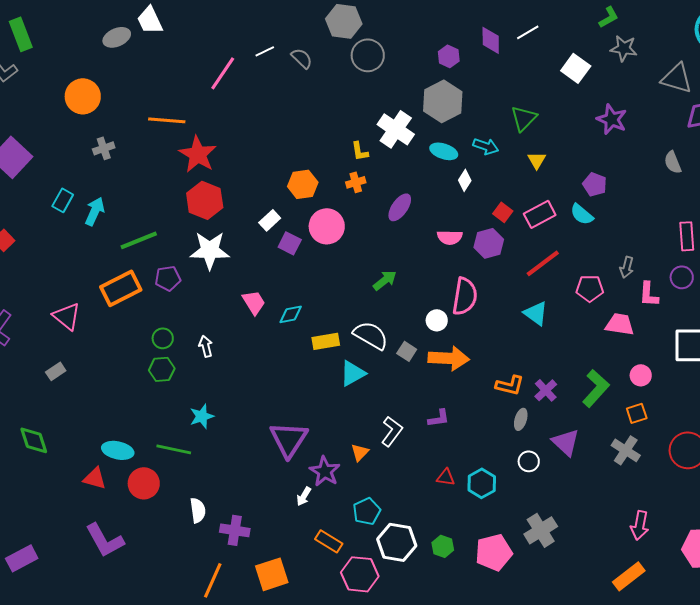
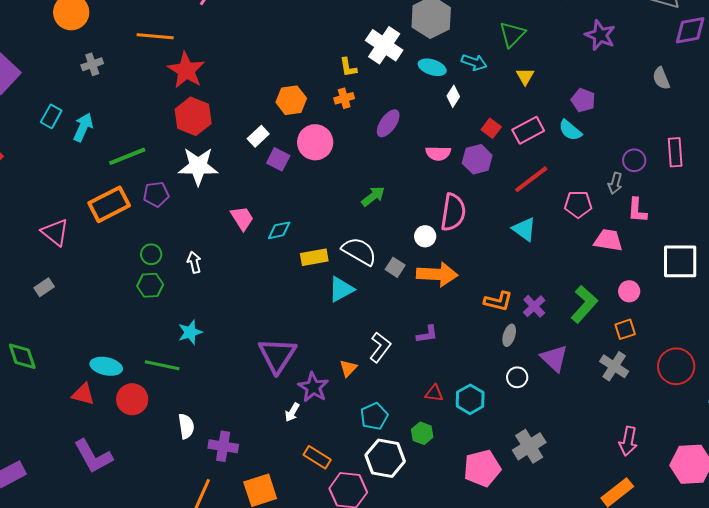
purple circle: (682, 277) -> (634, 160), moved
cyan pentagon: (367, 511) -> (374, 416), moved
green hexagon: (443, 546) -> (422, 433), moved

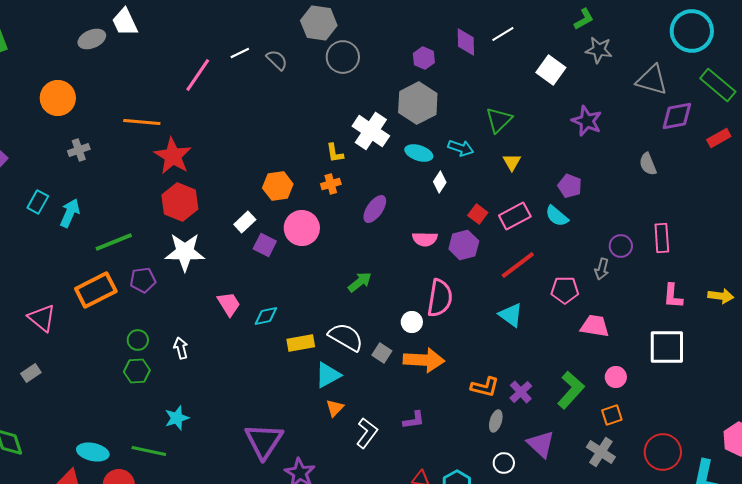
pink L-shape: (637, 210) -> (673, 296), moved
orange triangle: (348, 368) -> (335, 408), moved

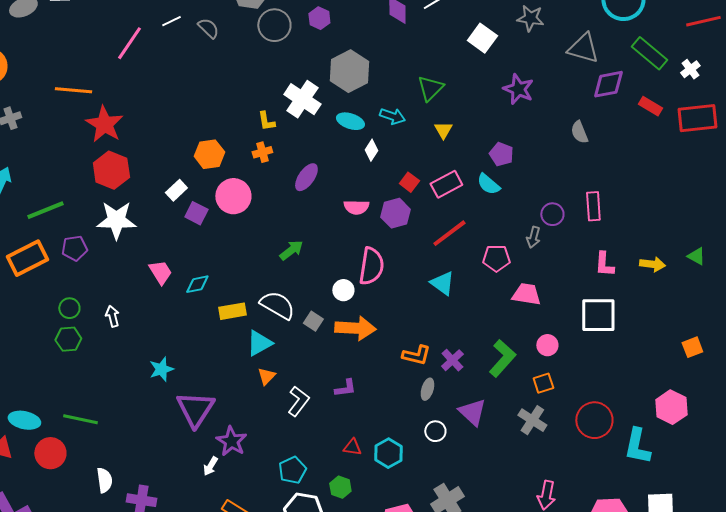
purple hexagon: (424, 58) -> (319, 18), moved
red rectangle: (719, 138) -> (650, 106), turned 60
cyan star: (177, 418) -> (161, 369), moved

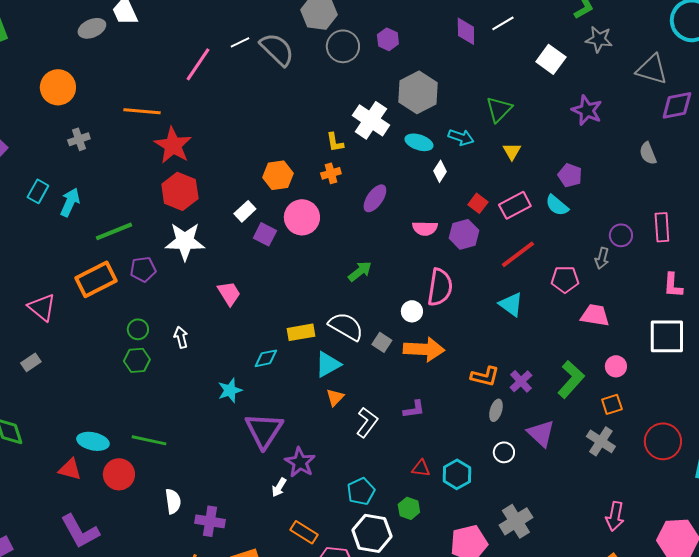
gray semicircle: (208, 28) -> (277, 49), size x1.6
cyan diamond: (197, 284) -> (266, 358), moved

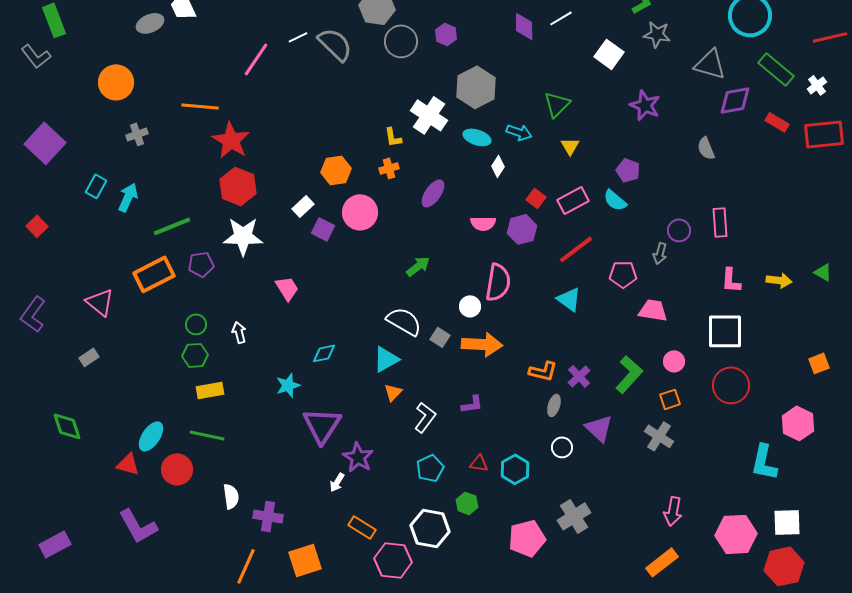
yellow rectangle: (301, 332) -> (210, 390), moved
cyan ellipse: (93, 441) -> (151, 436), turned -68
red circle: (663, 441) -> (731, 385), moved
cyan pentagon: (361, 491) -> (430, 468), moved

